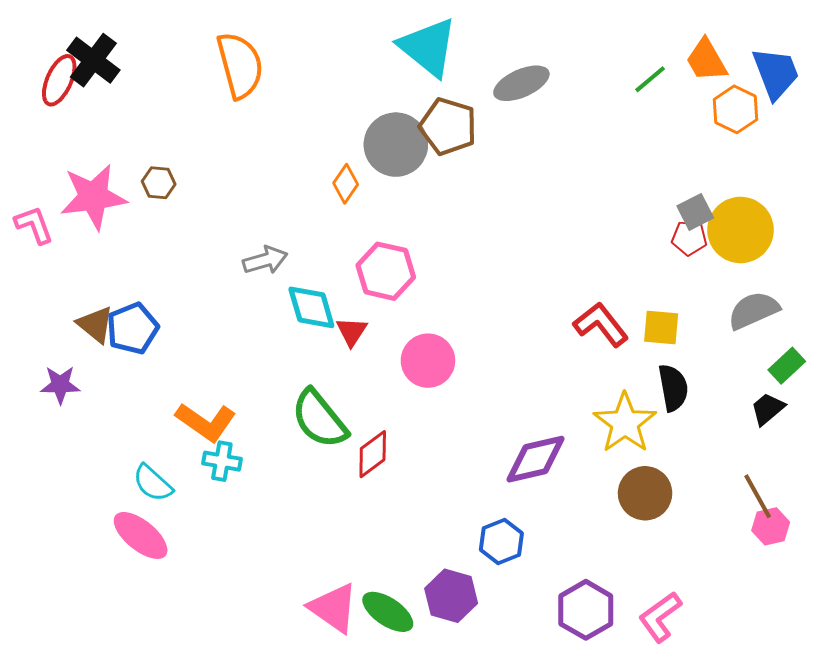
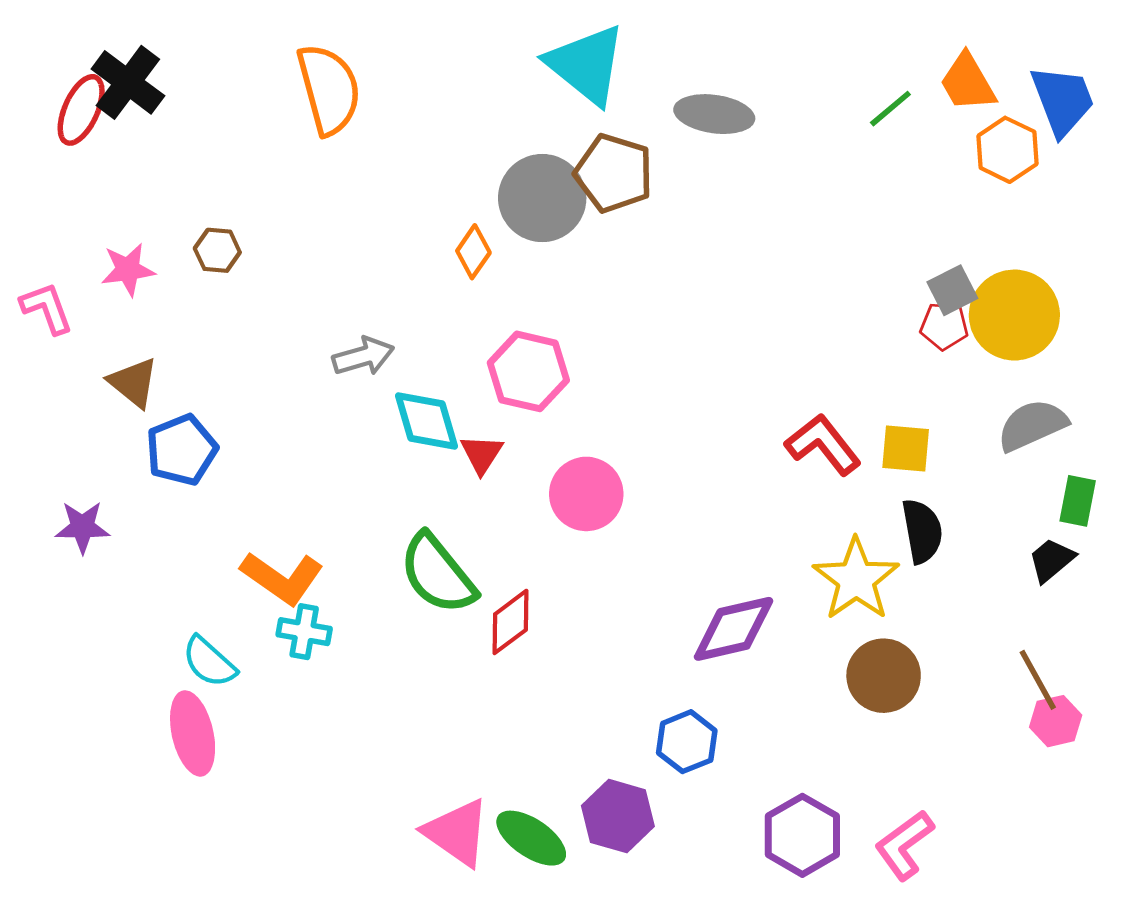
gray ellipse: (521, 83) -> (714, 114), turned 32
pink star: (93, 197) -> (128, 270), size x0.6
brown triangle: (95, 324) -> (133, 382), moved
green rectangle: (787, 366) -> (1078, 501), turned -36
pink ellipse: (141, 535) -> (193, 733), turned 38

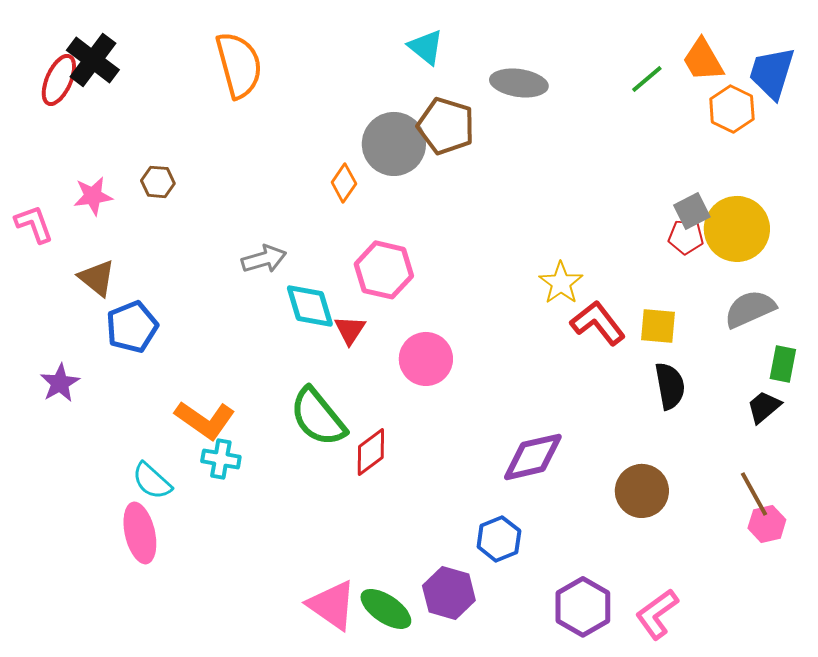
cyan triangle: (586, 64) -> (426, 47), size x0.6
blue trapezoid: (1063, 100) -> (772, 73), turned -142
purple star: (82, 527) -> (60, 383), turned -30
yellow star: (856, 579) -> (561, 283), moved, size x0.7

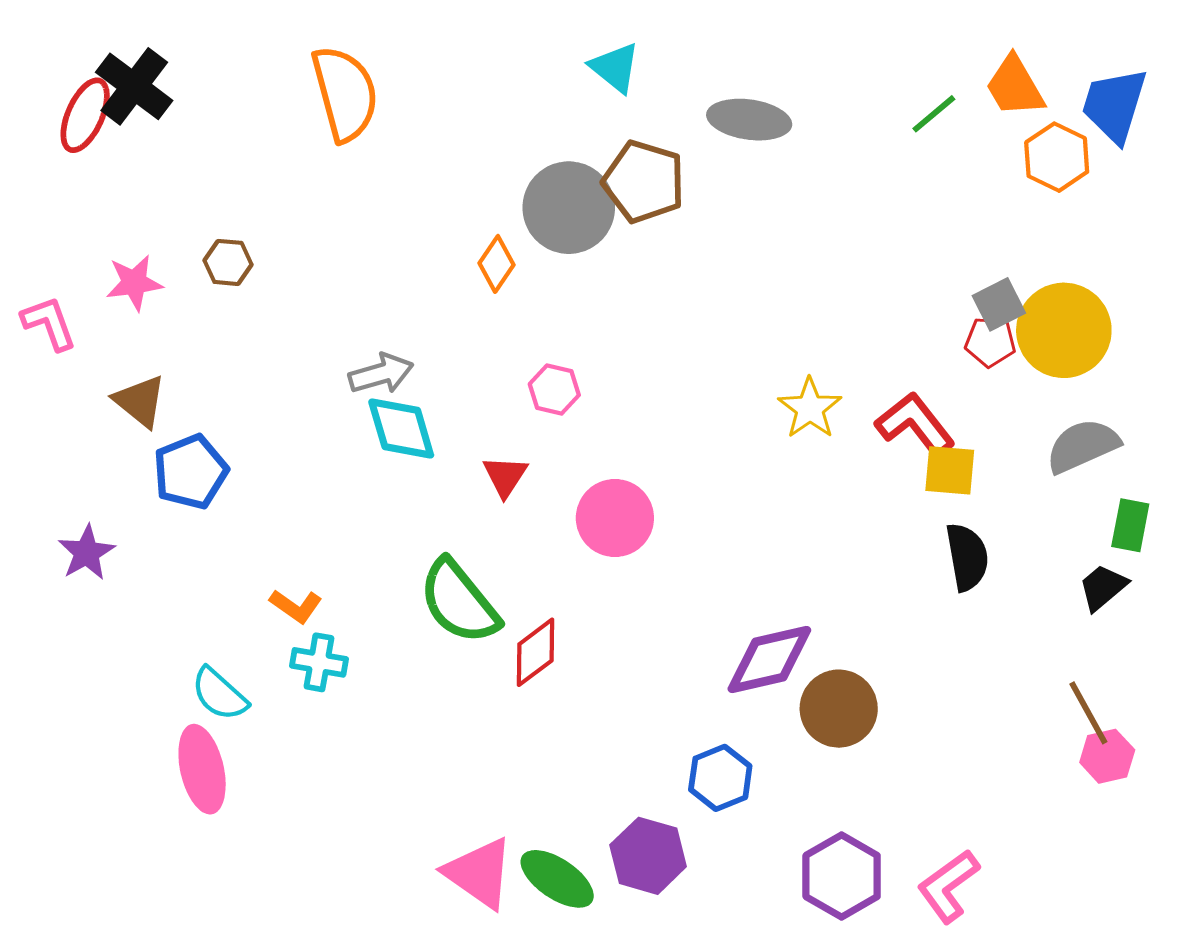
pink hexagon: (384, 270) -> (554, 390), size x0.6
cyan diamond: (310, 306) -> (401, 428), moved
red L-shape: (598, 323) -> (915, 424), moved
orange L-shape: (205, 420) -> (296, 606), size x0.6
brown circle: (642, 491) -> (839, 709), moved

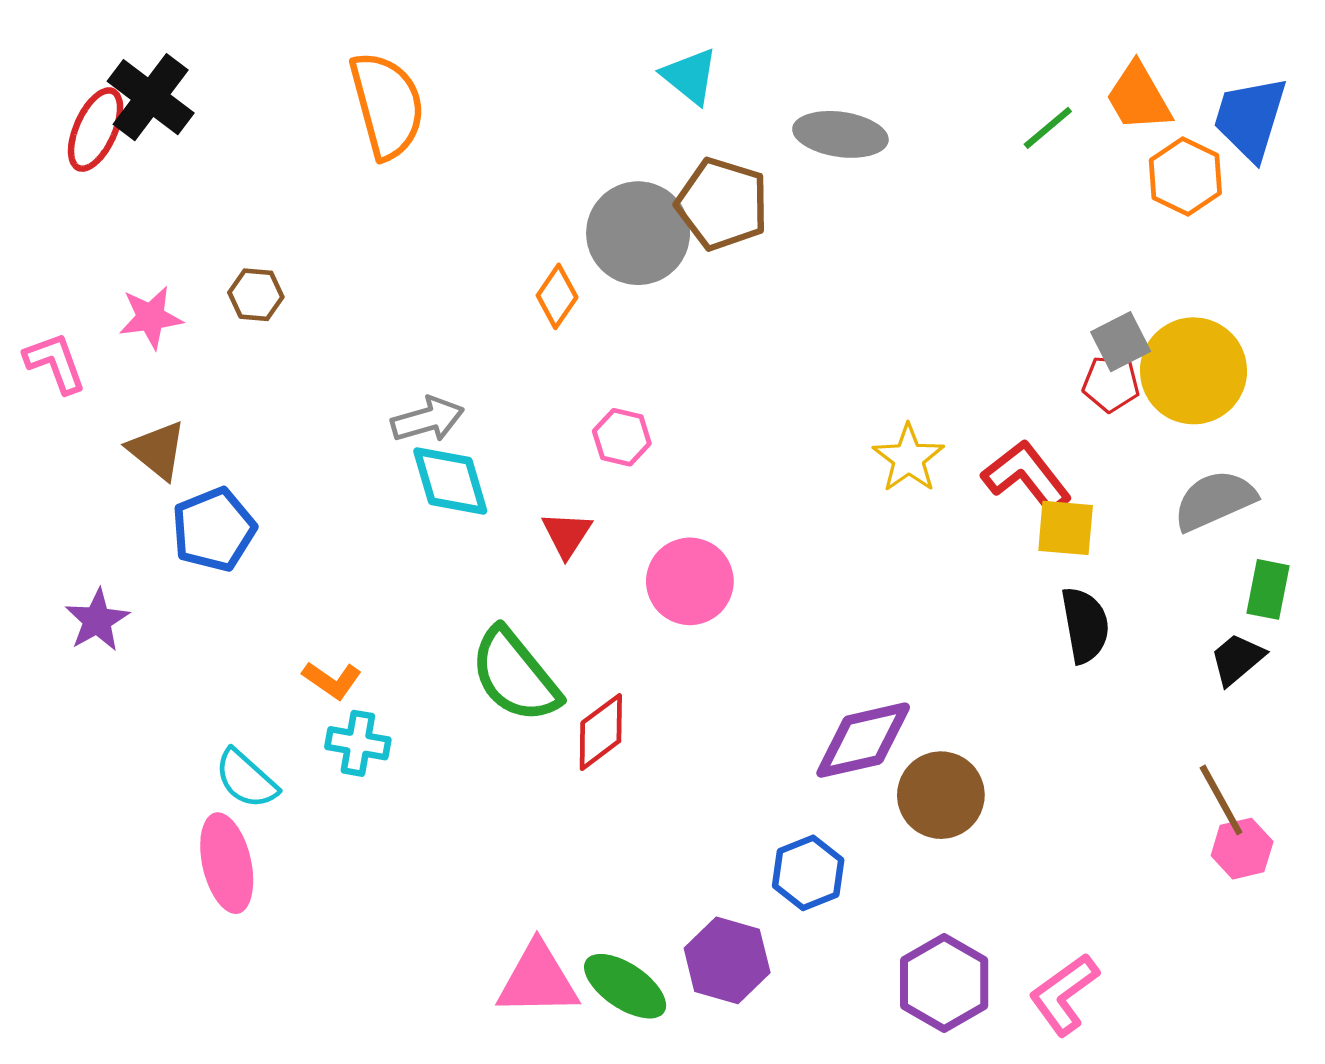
pink triangle: (479, 873) -> (538, 980), turned -36

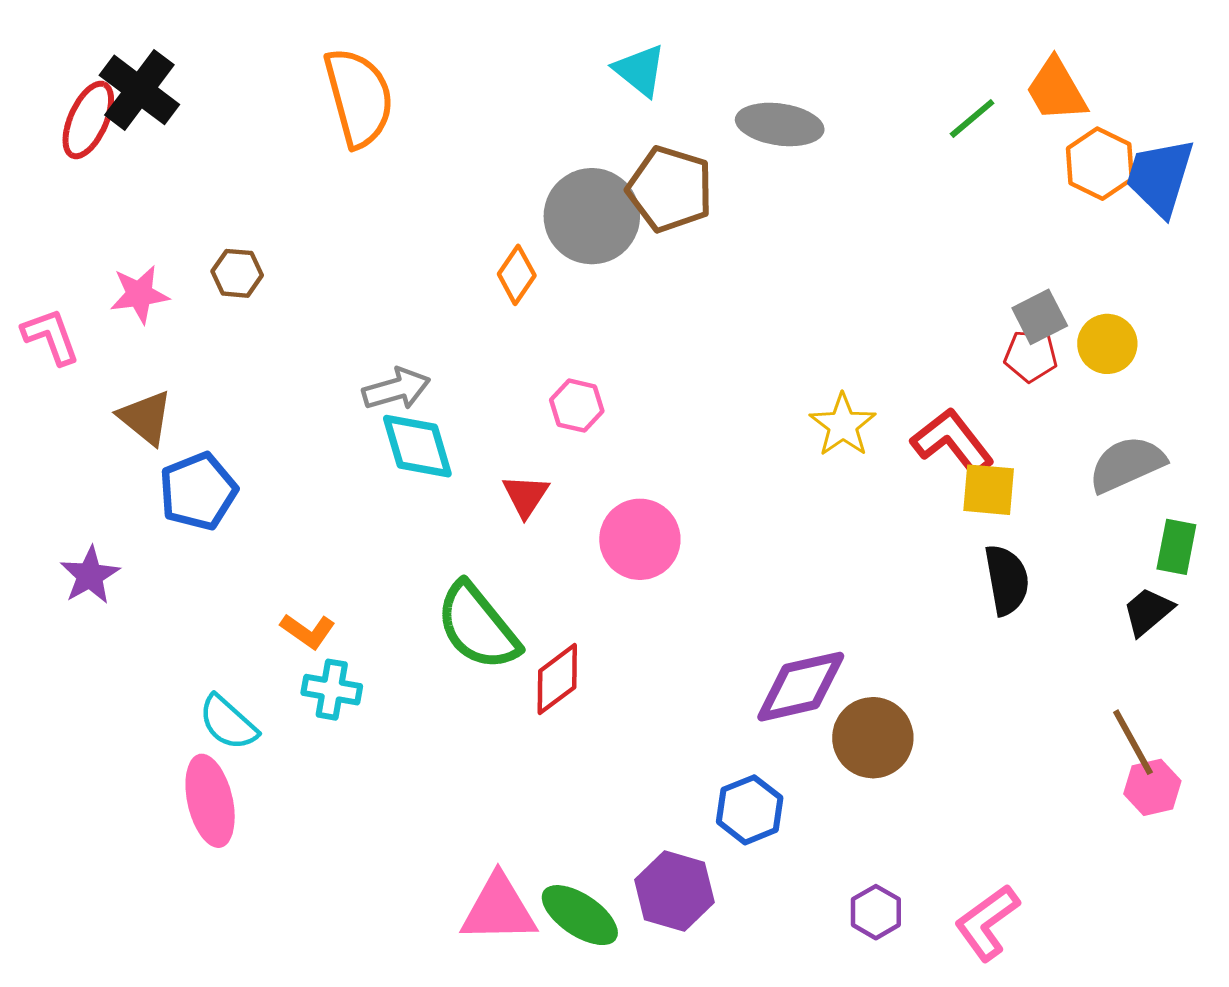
blue trapezoid: (1250, 118) -> (1160, 177), moved
yellow circle: (1194, 371) -> (1107, 344), size x0.6
purple hexagon: (944, 983) -> (876, 912), size x0.6

